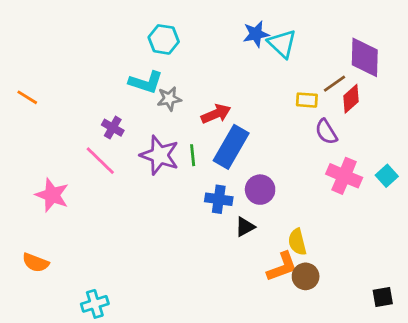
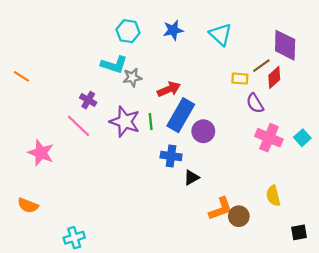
blue star: (256, 34) -> (173, 30), moved
purple circle: (260, 190) -> (203, 131), moved
yellow semicircle: (297, 242) -> (273, 196), moved

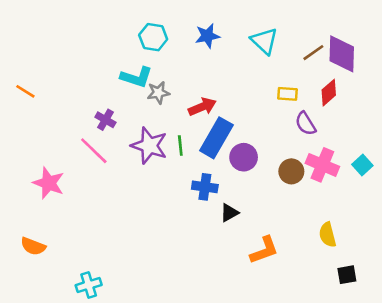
brown line: (261, 66) -> (313, 53), moved
brown circle: (239, 216) -> (291, 171), moved
black square: (299, 232) -> (347, 275), moved

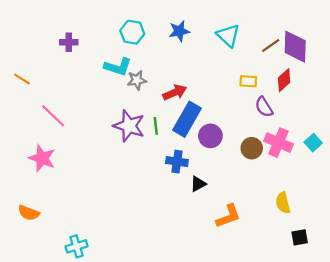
purple cross: (105, 120) -> (69, 42), moved, turned -30
pink line: (94, 151) -> (53, 116), moved

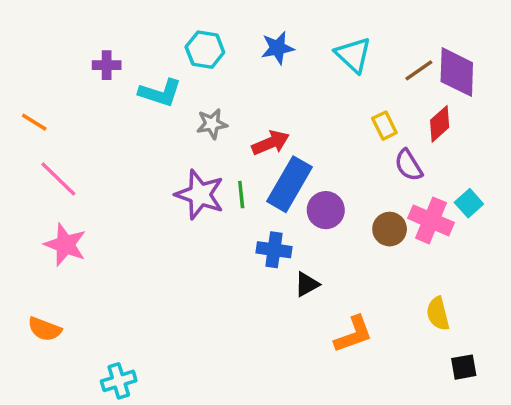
cyan L-shape: (118, 67) -> (160, 93), moved
yellow rectangle: (248, 81) -> (384, 126), turned 60
pink line: (53, 116) -> (58, 179), moved
cyan square: (313, 143) -> (469, 203), moved

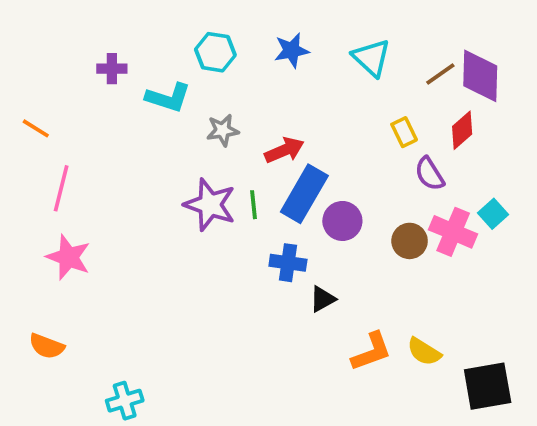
pink line: (58, 179) -> (61, 188), turned 60
yellow semicircle: (438, 314) -> (424, 352), moved, turned -44
black square: (464, 367) -> (488, 386), size x1.8

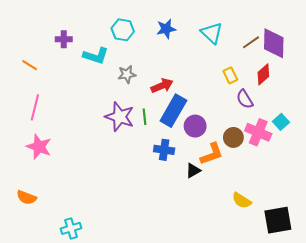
orange line: (36, 128) -> (30, 65), moved
black triangle: (322, 299) -> (193, 171), moved
orange L-shape: (371, 352) -> (212, 154), moved

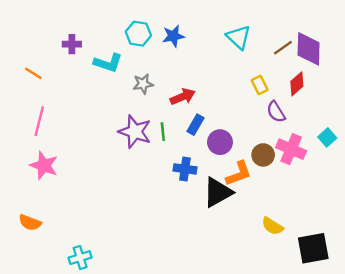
blue star: (166, 29) -> (173, 36), moved
blue rectangle: (173, 111) -> (195, 125), size x0.6
cyan square: (281, 122) -> (327, 137), moved
black triangle: (193, 171) -> (218, 192), size x1.8

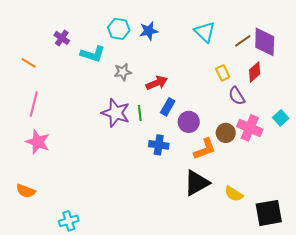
purple cross: (72, 44) -> (62, 38), turned 35
black triangle: (218, 192) -> (197, 183), moved

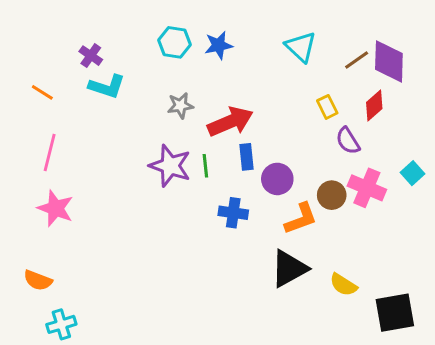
cyan L-shape: (93, 54) -> (107, 86), moved
red arrow: (157, 83) -> (230, 122), size x1.4
blue rectangle: (168, 107) -> (246, 157), turned -36
cyan cross: (69, 221) -> (61, 324), moved

